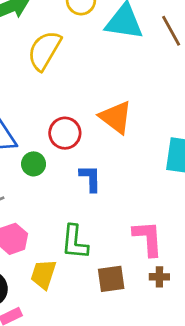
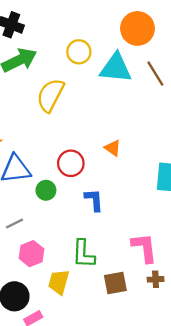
orange triangle: (116, 117) -> (113, 148), size x0.6

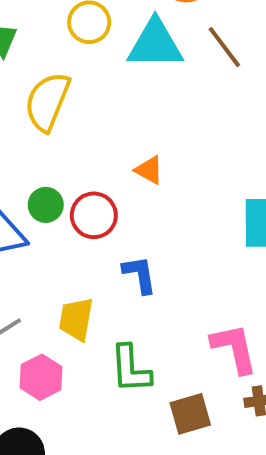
orange triangle: (113, 148) -> (149, 170), moved
green circle: (46, 190) -> (46, 205), moved
yellow trapezoid: (59, 282) -> (76, 319), moved

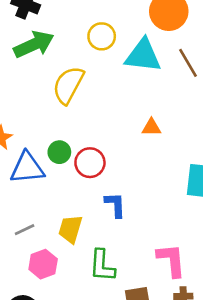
orange triangle: (149, 170) -> (151, 127), moved, turned -36

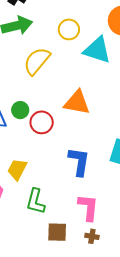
orange triangle: (151, 127) -> (77, 103), moved, size x1.8
blue L-shape: (115, 205) -> (79, 162), moved, size x1.4

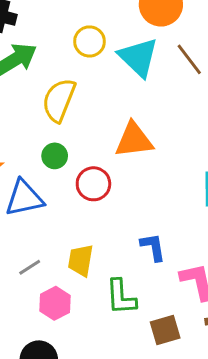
cyan triangle: (97, 50) -> (138, 57), turned 44
green circle: (20, 110) -> (55, 156), moved
blue L-shape: (79, 162) -> (153, 247), moved, size x0.7

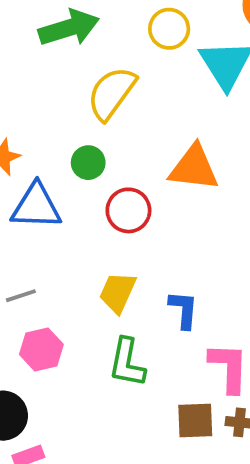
yellow trapezoid: (81, 260) -> (118, 292), moved
brown square: (165, 330) -> (195, 421), moved

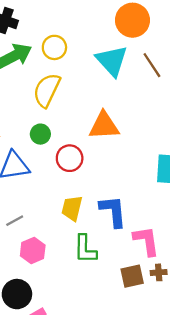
yellow circle: (169, 29) -> (54, 47), moved
blue L-shape: (184, 310) -> (113, 211), size x1.4

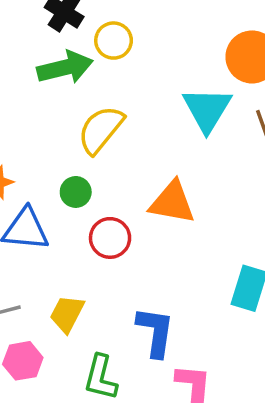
yellow circle: (54, 47) -> (114, 41), moved
yellow trapezoid: (72, 208) -> (67, 314), moved

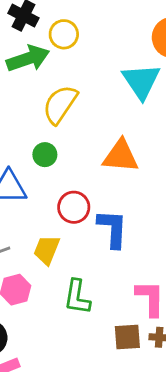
red circle: (110, 238) -> (74, 207), moved
blue L-shape: (155, 332) -> (113, 229), moved

